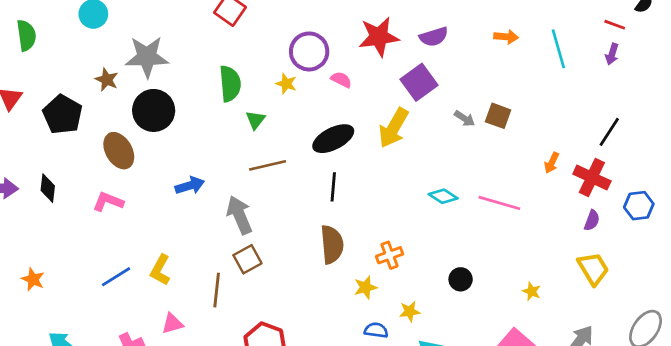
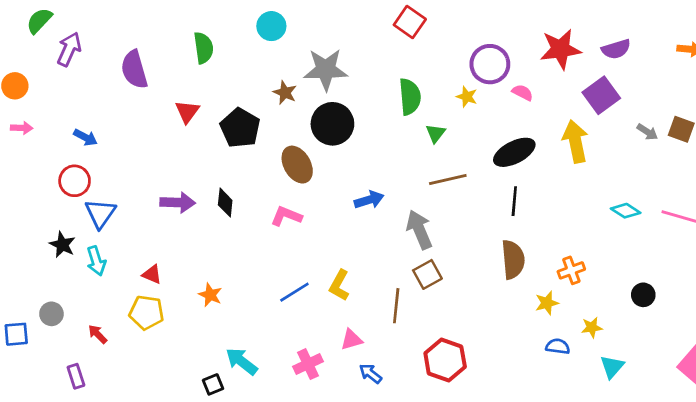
yellow arrow: (394, 128) -> (575, 141), turned 138

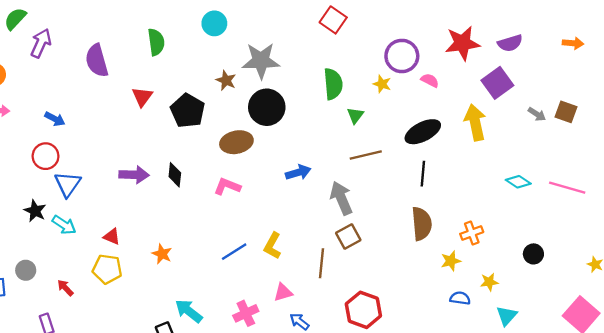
brown ellipse: (297, 165) -> (236, 142), turned -72
cyan arrow: (96, 261) -> (64, 225), turned -40

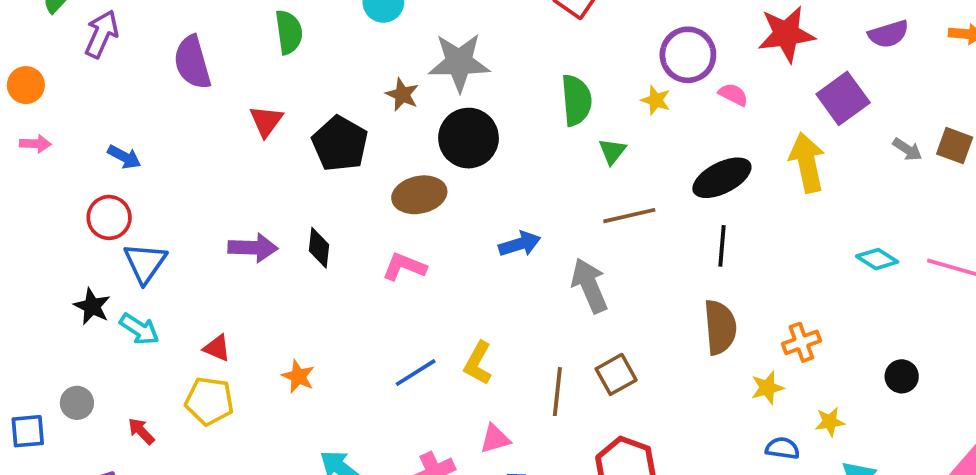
purple semicircle: (510, 43) -> (888, 34), moved
brown square: (348, 236) -> (616, 374), moved

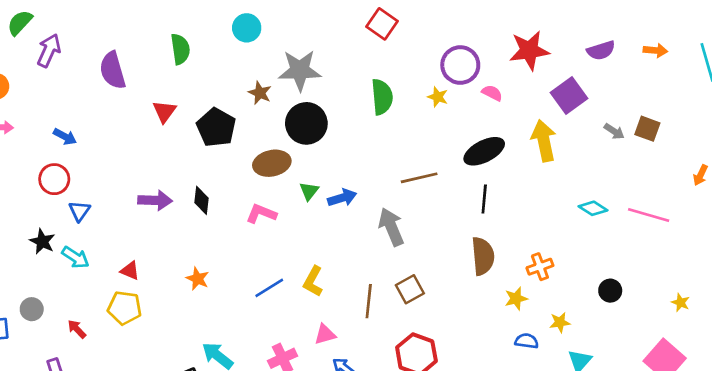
green triangle: (612, 151) -> (309, 191), moved
blue triangle: (145, 263) -> (79, 211), size x0.7
orange star: (298, 376) -> (198, 279), moved

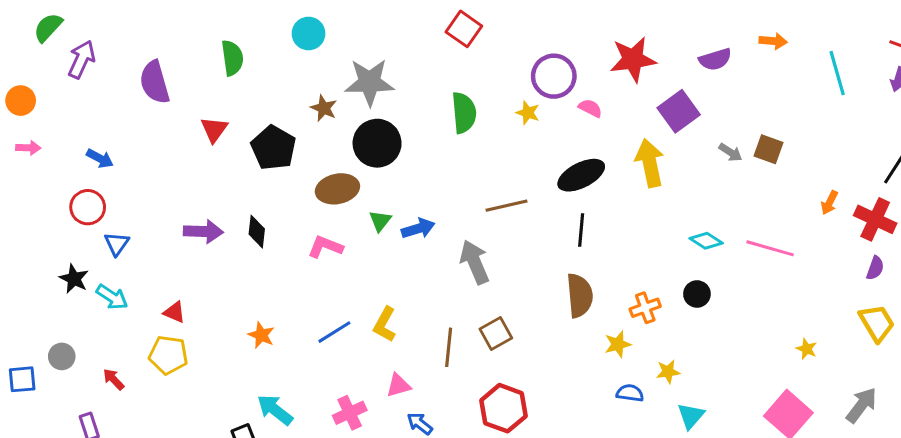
orange arrow: (655, 50) -> (773, 41), moved
orange star: (198, 279) -> (261, 335), moved
black circle: (610, 291) -> (697, 294), moved

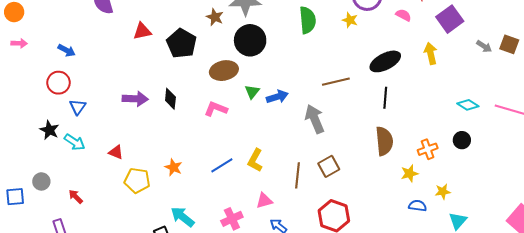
pink semicircle: (590, 108) -> (403, 15), moved
red triangle: (214, 129) -> (142, 31), turned 42
yellow arrow: (650, 163) -> (431, 53), size x0.7
yellow pentagon: (168, 355) -> (137, 180), moved

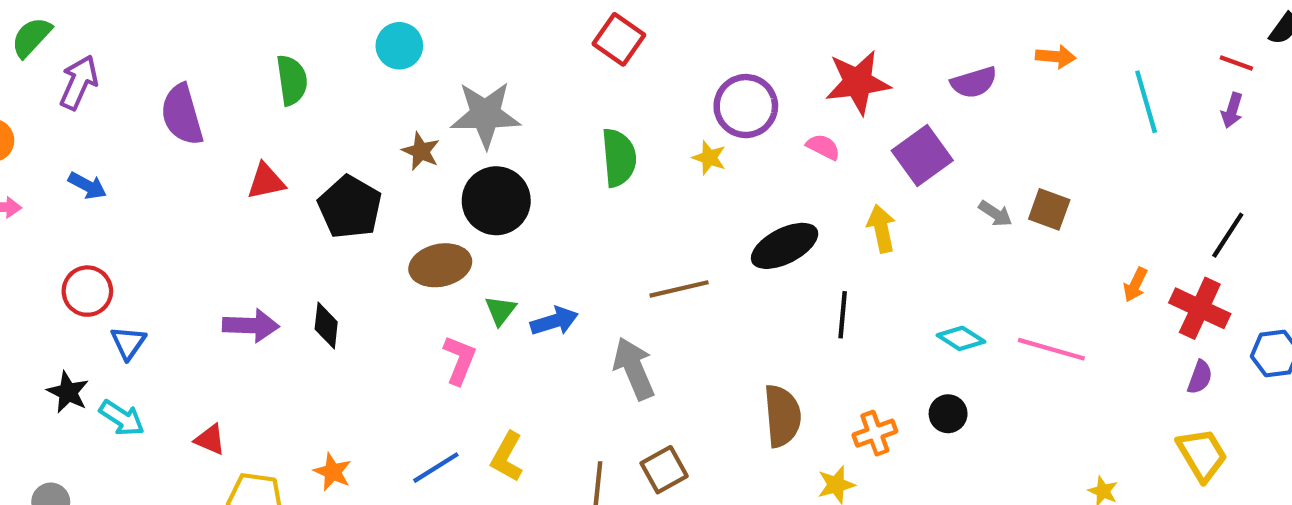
blue arrow: (67, 50) -> (87, 186), moved
black line: (385, 98) -> (843, 315), moved
pink L-shape: (216, 109) -> (460, 360), moved, turned 90

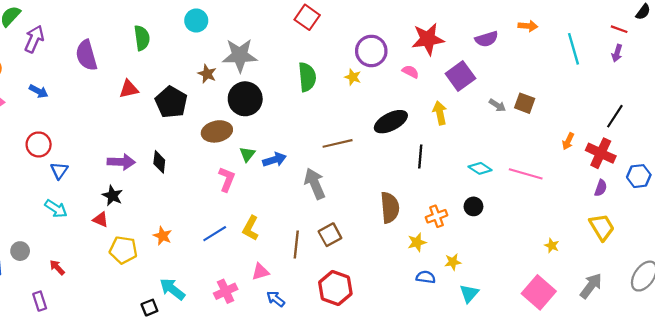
black star: (68, 392) -> (113, 196), moved

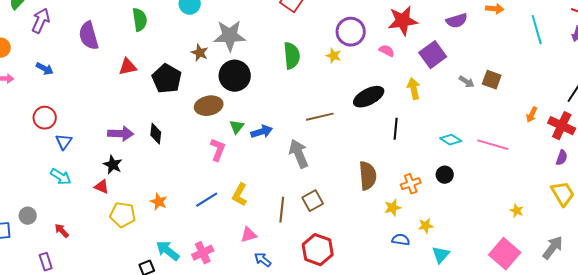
pink cross: (226, 291) -> (203, 253), moved

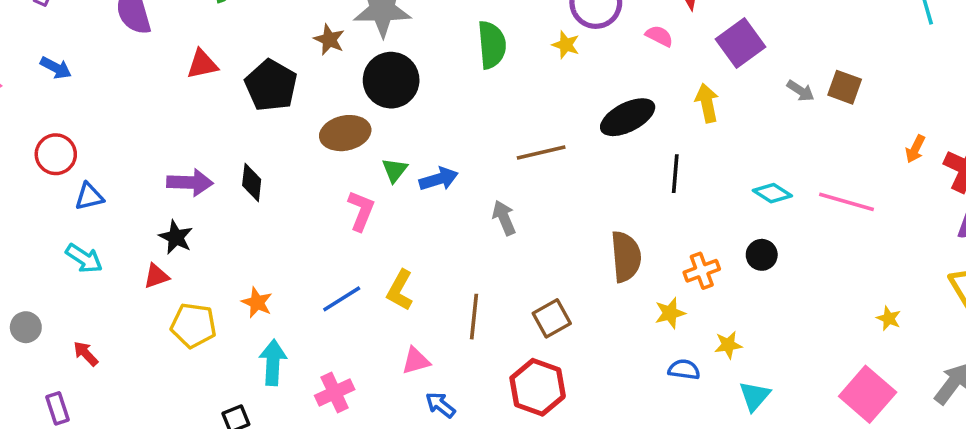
blue triangle: (64, 142) -> (89, 197), turned 42
gray arrow: (299, 154) -> (504, 218), size x0.7
red triangle: (102, 187) -> (156, 276), turned -42
brown square: (313, 201) -> (552, 318), moved
cyan arrow: (168, 251) -> (273, 362), moved, turned 55

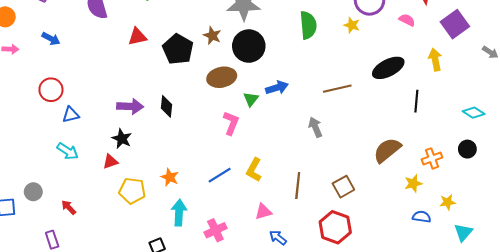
brown star: (329, 40) -> (212, 36), moved
blue arrow: (439, 179) -> (277, 88), moved
brown semicircle: (626, 257) -> (387, 150), turned -124

